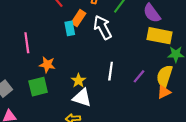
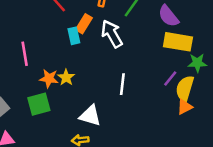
purple line: (139, 76) -> (170, 79), moved
yellow star: (78, 81) -> (66, 77), moved

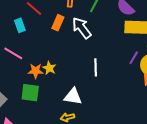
cyan rectangle: (74, 36) -> (20, 25), moved
pink line: (25, 54) -> (13, 53), turned -42
green square: (39, 104) -> (30, 93), turned 30

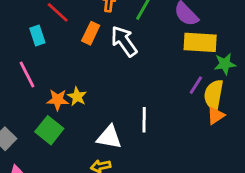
pink line: (13, 53) -> (27, 75), turned 30
white line: (96, 67) -> (144, 120), moved
green square: (30, 93) -> (49, 130), turned 30

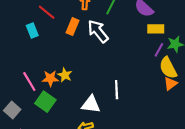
yellow rectangle: (200, 42) -> (156, 29), size x0.7
pink line: (27, 75) -> (29, 82), moved
purple line: (196, 85) -> (159, 50), moved
yellow semicircle: (214, 95) -> (168, 68), turned -35

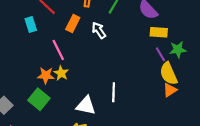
white arrow: (98, 31) -> (99, 30), size x0.7
purple line: (159, 50) -> (160, 54), turned -64
pink line: (29, 82) -> (58, 50), moved

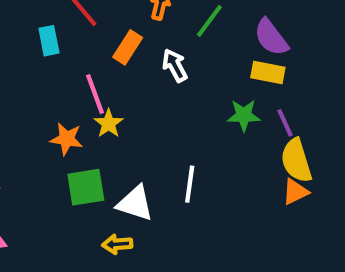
yellow rectangle: (159, 32) -> (268, 73), moved
green star: (178, 50) -> (244, 115), moved
yellow star: (61, 73) -> (109, 124), moved
green square: (39, 99) -> (86, 187), moved, turned 35

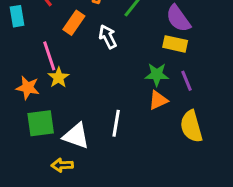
yellow semicircle: (296, 161) -> (191, 126), moved
orange triangle: (295, 192) -> (158, 100), moved

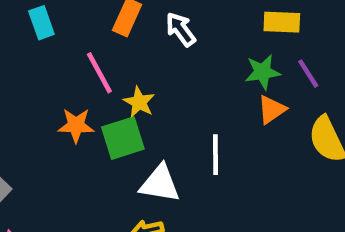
yellow star: (58, 78) -> (139, 102), moved
green square: (41, 123) -> (123, 138), moved

